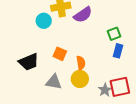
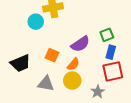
purple semicircle: (83, 15) -> (80, 44), moved
orange semicircle: (81, 63) -> (73, 64), turned 48
red square: (120, 87) -> (113, 71), moved

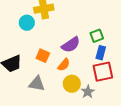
yellow circle: (72, 81) -> (72, 84), moved

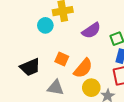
purple semicircle: (71, 45) -> (91, 30), moved
orange semicircle: (64, 65) -> (83, 68), size x1.5

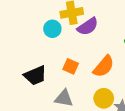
purple semicircle: (91, 30) -> (88, 26), moved
orange semicircle: (83, 68) -> (104, 66), moved

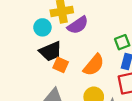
black trapezoid: (35, 76) -> (50, 51), moved

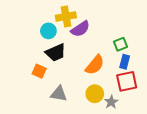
orange square: (61, 65) -> (39, 71), moved

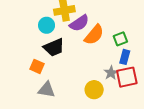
orange semicircle: (95, 65) -> (94, 35), moved
gray triangle: (59, 94) -> (47, 90), moved
gray star: (111, 102) -> (111, 73), moved

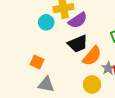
orange semicircle: (94, 35) -> (92, 56), moved
black trapezoid: (54, 47) -> (78, 44), moved

